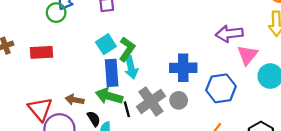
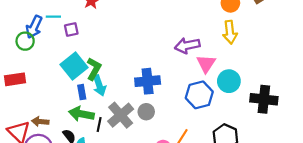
cyan square: (106, 44) -> (74, 66), size x1.4
blue rectangle: (112, 73) -> (82, 92), size x0.6
blue hexagon: (221, 88) -> (199, 95), moved
brown arrow: (75, 100) -> (40, 122), moved
black line: (127, 109) -> (99, 125), turned 32

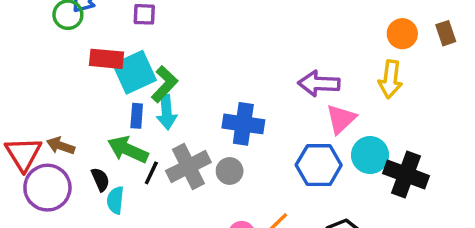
red rectangle: (15, 79) -> (106, 59), moved
black cross: (264, 99) -> (406, 175), moved

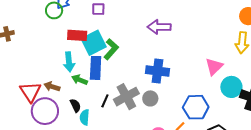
purple arrow: (319, 84) -> (159, 27), moved
cyan arrow: (167, 112) -> (69, 62), moved
blue rectangle: (137, 116) -> (96, 68), size x1.6
green arrow: (128, 150) -> (80, 80), moved, size x0.7
blue hexagon: (319, 165) -> (196, 107), moved

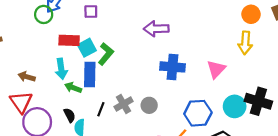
cyan square: (94, 43) -> (87, 48), size x0.7
blue cross: (158, 71) -> (172, 67), moved
brown arrow: (52, 87) -> (27, 77), moved
cyan circle: (231, 87) -> (235, 106), moved
gray cross: (126, 97) -> (124, 104), size x0.7

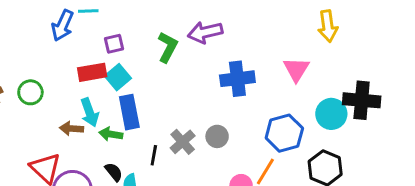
purple square: (91, 12) -> (114, 44), moved
green circle: (44, 14) -> (30, 92), moved
green L-shape: (106, 54) -> (168, 47), moved
brown arrow: (27, 77) -> (72, 129), moved

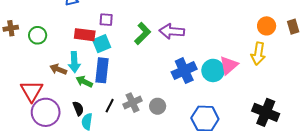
pink triangle: (296, 69) -> (229, 65), moved
blue cross: (237, 79) -> (184, 71), turned -35
cyan circle: (331, 114) -> (213, 70), moved

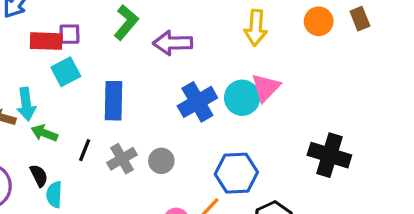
green L-shape: (143, 33) -> (126, 22), moved
red rectangle: (85, 35) -> (46, 41), moved
yellow arrow: (258, 54) -> (256, 28), moved
blue rectangle: (102, 70) -> (114, 101), moved
black line: (110, 106) -> (85, 150), moved

